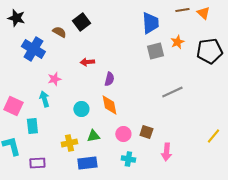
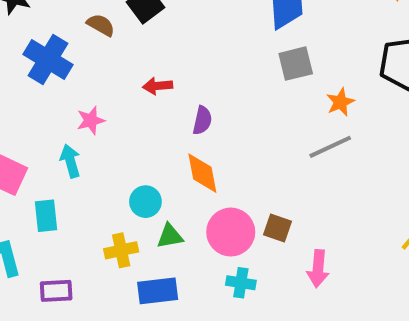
orange star: (177, 42) -> (340, 102), moved
cyan circle: (81, 109) -> (145, 202), moved
pink circle: (123, 134) -> (231, 232), size x1.5

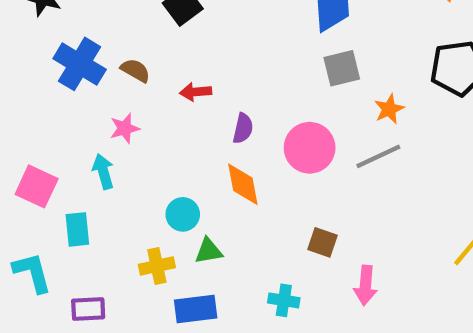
brown semicircle: (101, 25) -> (135, 70), moved
pink circle: (231, 232) -> (310, 148), moved

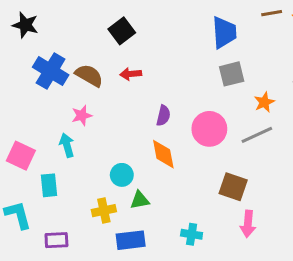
brown semicircle: (135, 70) -> (89, 75), size x1.4
red arrow: (196, 92) -> (131, 74), moved
brown square: (322, 242) -> (233, 187), moved, size x1.4

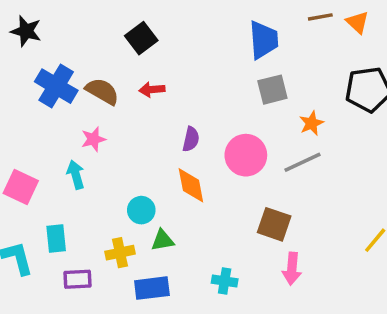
cyan rectangle: (49, 185) -> (56, 238), moved
purple rectangle: (56, 240) -> (77, 279), moved

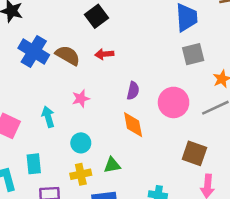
pink star: (93, 139) -> (81, 99), moved
cyan circle: (141, 210) -> (81, 143), moved

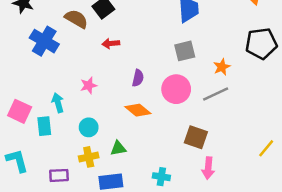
gray square: (193, 54) -> (185, 51), moved
brown semicircle: (68, 55) -> (76, 19), moved
orange diamond: (133, 125) -> (138, 110), turned -40
cyan rectangle: (34, 164) -> (44, 126), moved

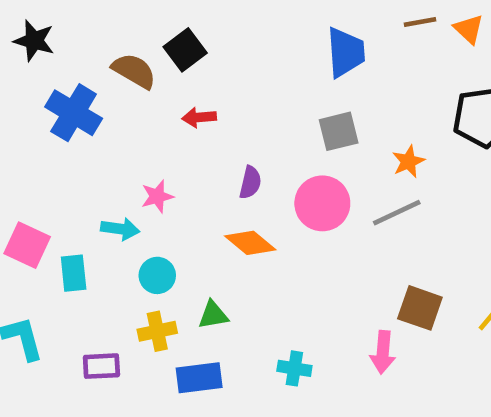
cyan arrow: (58, 103) -> (120, 229), moved, turned 114
brown square: (196, 137) -> (420, 308), moved

